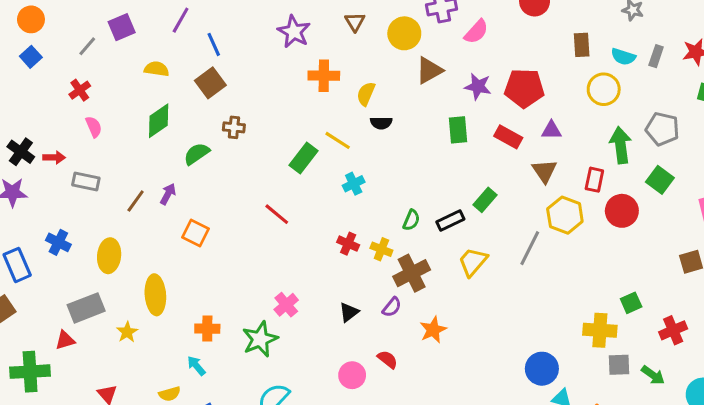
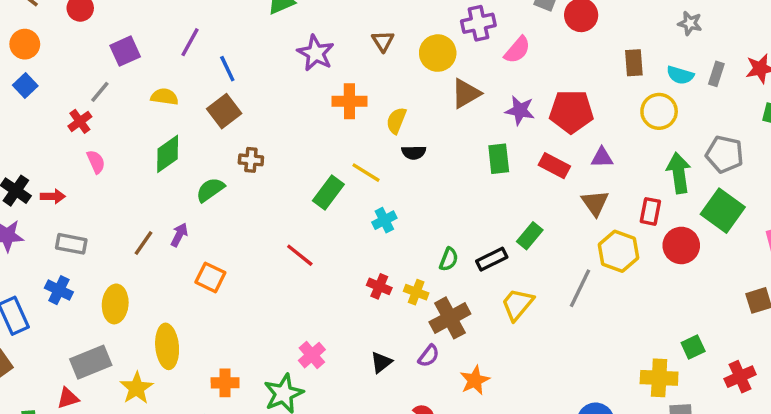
gray line: (87, 46) -> (100, 92), moved
green square: (660, 180) -> (723, 211), size x1.4
gray rectangle: (86, 182) -> (71, 244), moved
yellow star: (127, 332) -> (137, 388), size x1.4

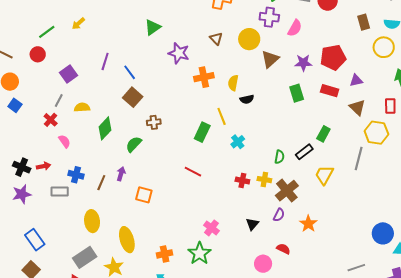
purple cross: (478, 23) -> (269, 17), turned 30
yellow semicircle: (164, 97) -> (82, 107), moved
yellow line: (366, 173) -> (222, 116), turned 48
blue cross: (59, 290) -> (76, 175), moved

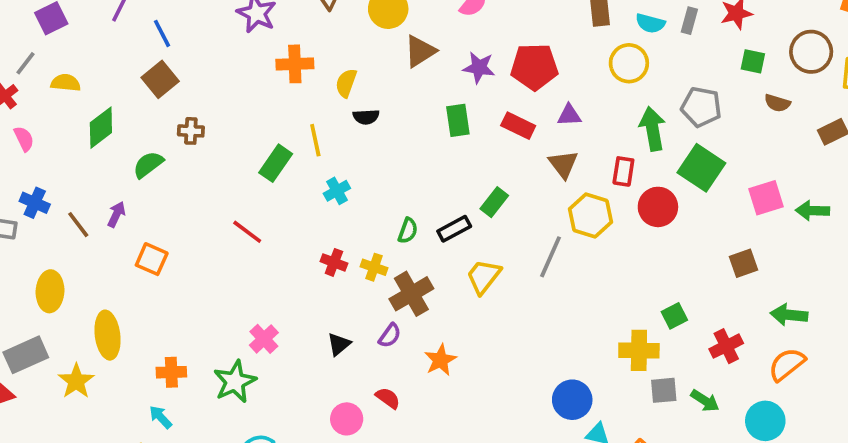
brown line: (101, 183) -> (78, 225), turned -70

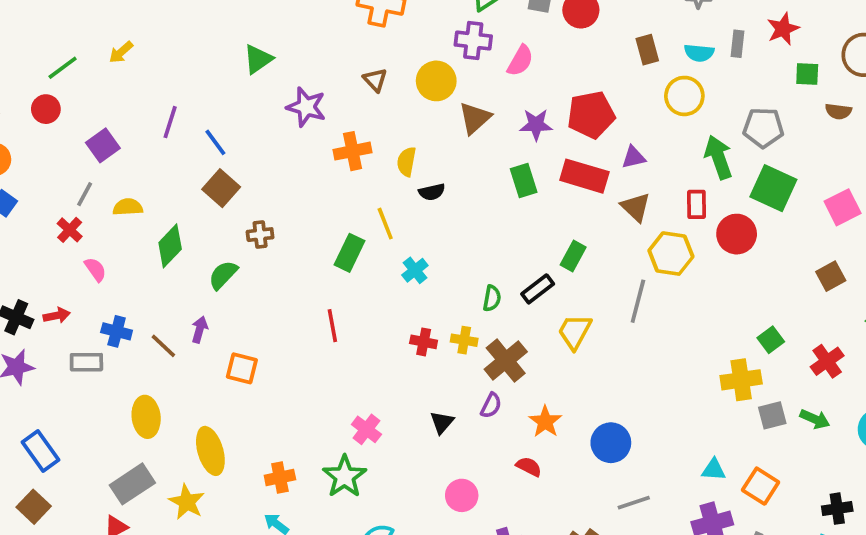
red rectangle: (518, 126) -> (584, 176), size x1.4
red line: (247, 232) -> (332, 326), turned 52
red semicircle: (388, 398) -> (529, 467), moved
blue circle: (572, 400) -> (611, 443), moved

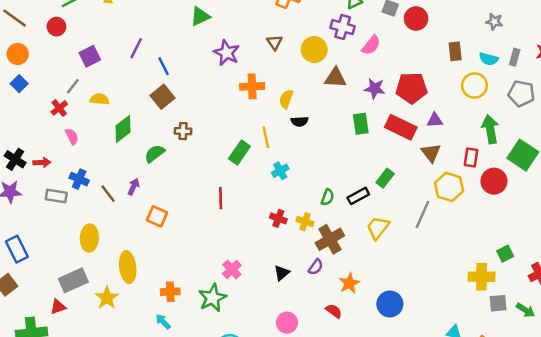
brown triangle: (475, 118) -> (335, 78), turned 35
gray pentagon: (763, 128) -> (521, 93), moved

